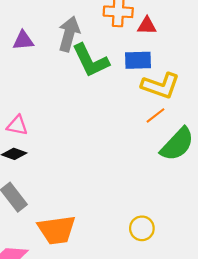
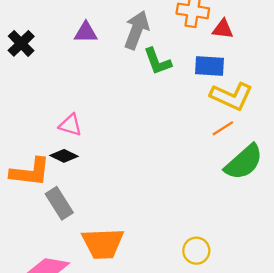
green L-shape: (91, 61) -> (157, 61), size x0.7

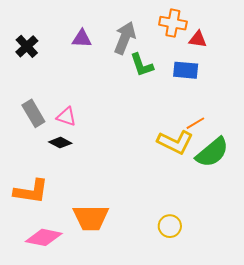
yellow L-shape: (232, 96) -> (175, 142), moved
orange L-shape: (30, 172) -> (31, 191), moved
gray rectangle: (59, 203) -> (33, 113), moved

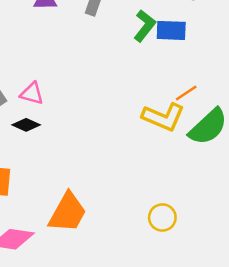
green L-shape: (142, 65) -> (145, 26), moved, turned -120
orange trapezoid: (91, 218) -> (68, 213), turned -57

